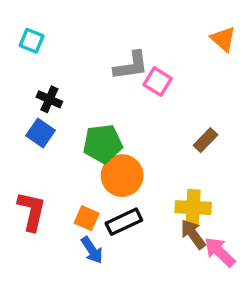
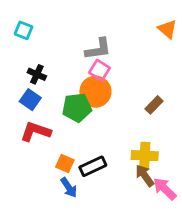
pink square: (158, 82) -> (99, 70), moved
orange circle: (122, 176) -> (95, 92), moved
red L-shape: (32, 211) -> (36, 132), moved, turned -84

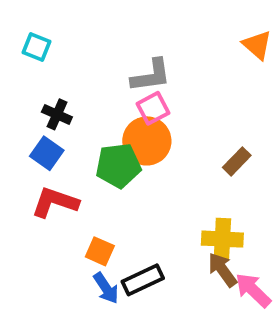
pink square: (99, 70) -> (153, 108), turned 30
black rectangle: (93, 166) -> (143, 280), moved

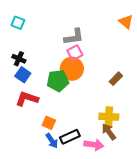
black cross: (57, 114) -> (19, 59), moved
pink arrow: (253, 290) -> (94, 145), moved, turned 144

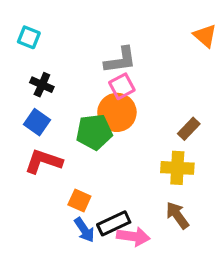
black cross: (19, 59) -> (42, 85), moved
yellow cross: (109, 117) -> (177, 168), moved
pink arrow: (94, 145) -> (133, 236), moved

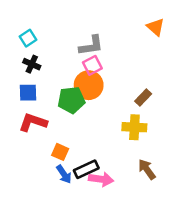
cyan square: (29, 37) -> (28, 38), moved, turned 35
blue square: (37, 122) -> (28, 93), turned -36
brown arrow: (177, 215) -> (147, 169), moved

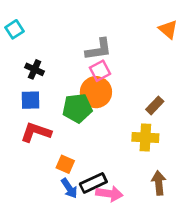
cyan square: (28, 38) -> (14, 29), moved
brown arrow: (147, 169) -> (159, 183), turned 30

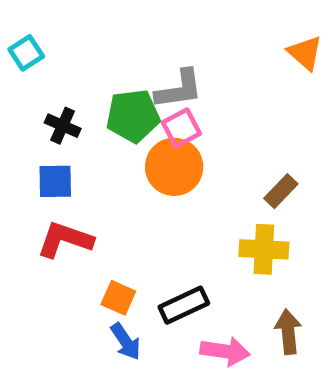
green pentagon: (77, 108) -> (133, 116), moved
black rectangle: (93, 183) -> (184, 305), moved
pink arrow: (109, 194) -> (225, 351), moved

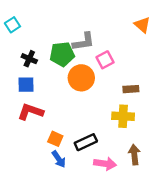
pink square: (181, 128) -> (105, 60), moved
brown rectangle: (281, 191) -> (131, 89), turned 42

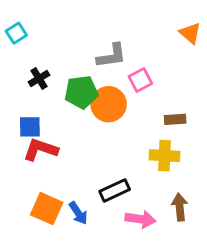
green pentagon: (62, 54) -> (81, 92), moved
black cross: (29, 59) -> (39, 78), turned 35
blue square: (26, 85) -> (30, 127), moved
orange square: (55, 139) -> (47, 209), moved, size x1.5

